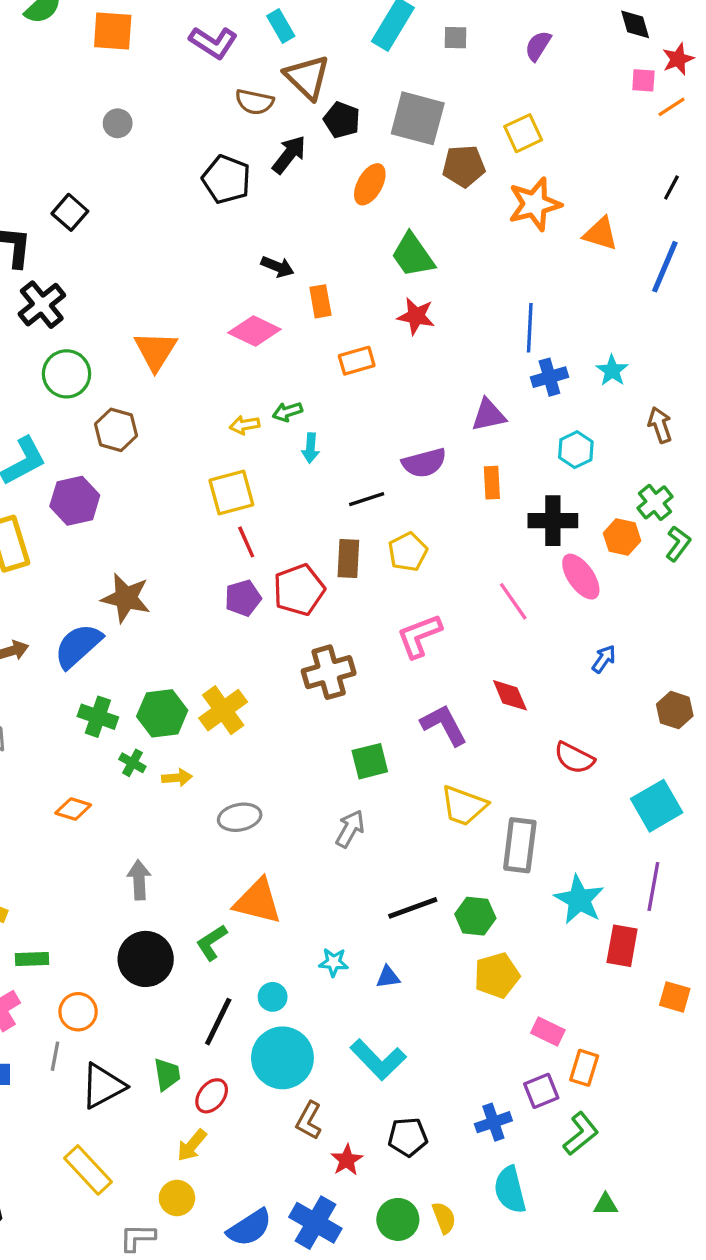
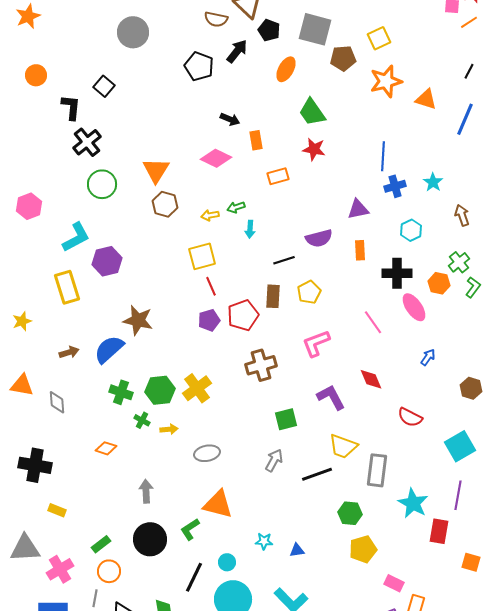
gray circle: (118, 123) -> (133, 32), size x1.8
brown hexagon: (116, 430) -> (165, 204), moved
black line: (413, 908) -> (317, 474), moved
green rectangle: (32, 959) -> (101, 544), moved, turned -36

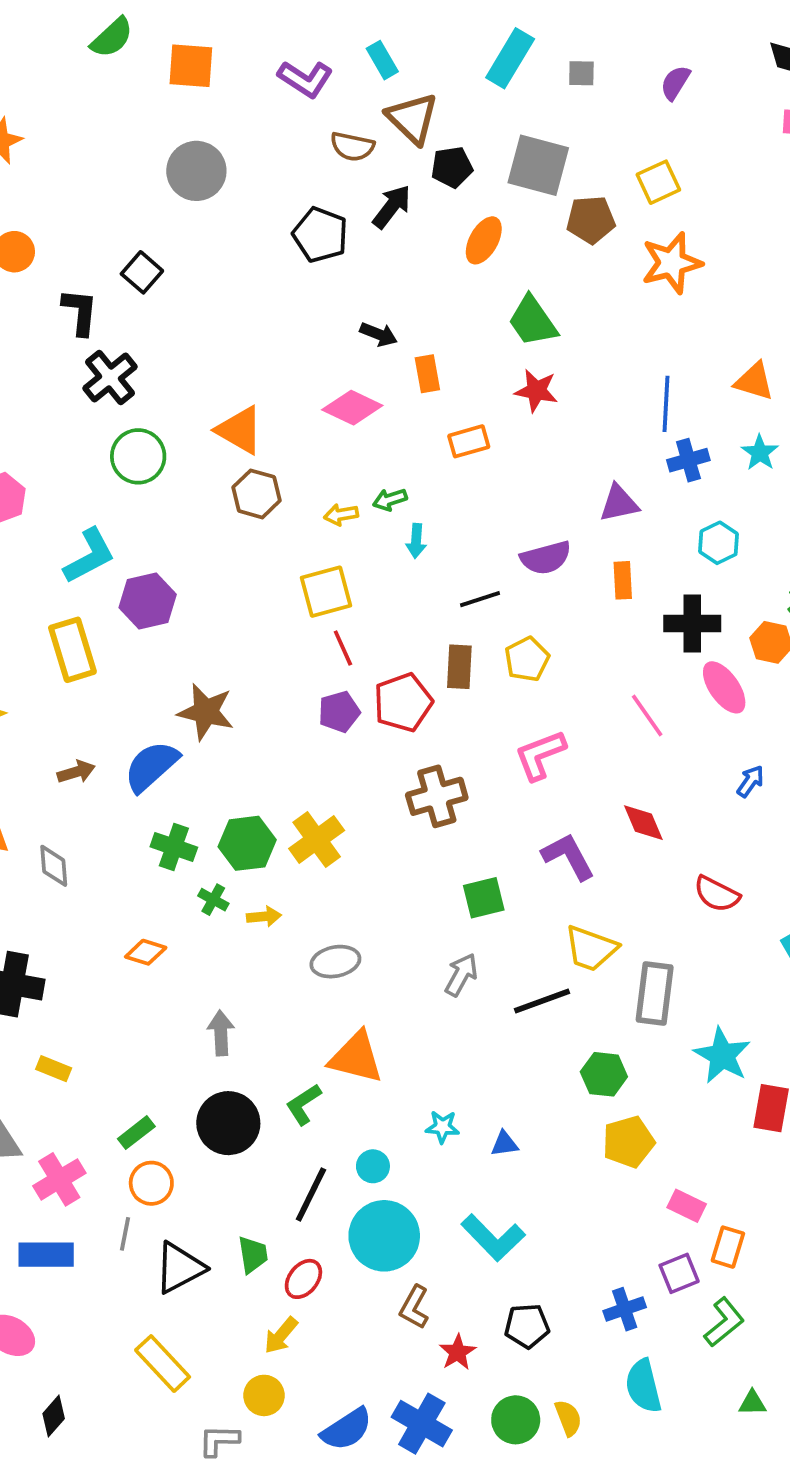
black pentagon: (269, 30) -> (452, 167), turned -30
orange triangle: (426, 99) -> (754, 381), moved
orange triangle: (156, 170) -> (240, 430), turned -32

